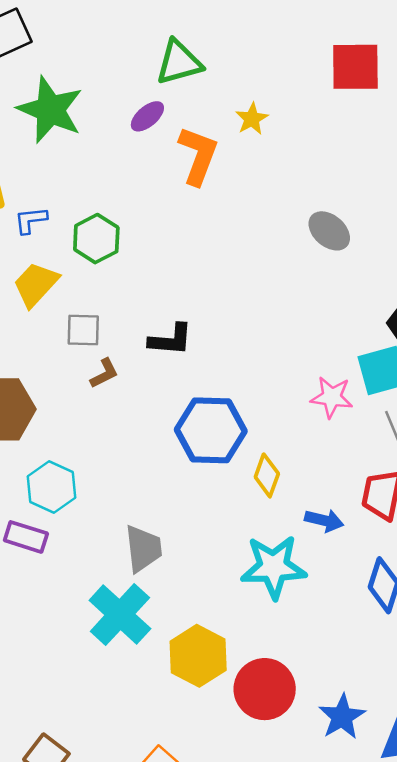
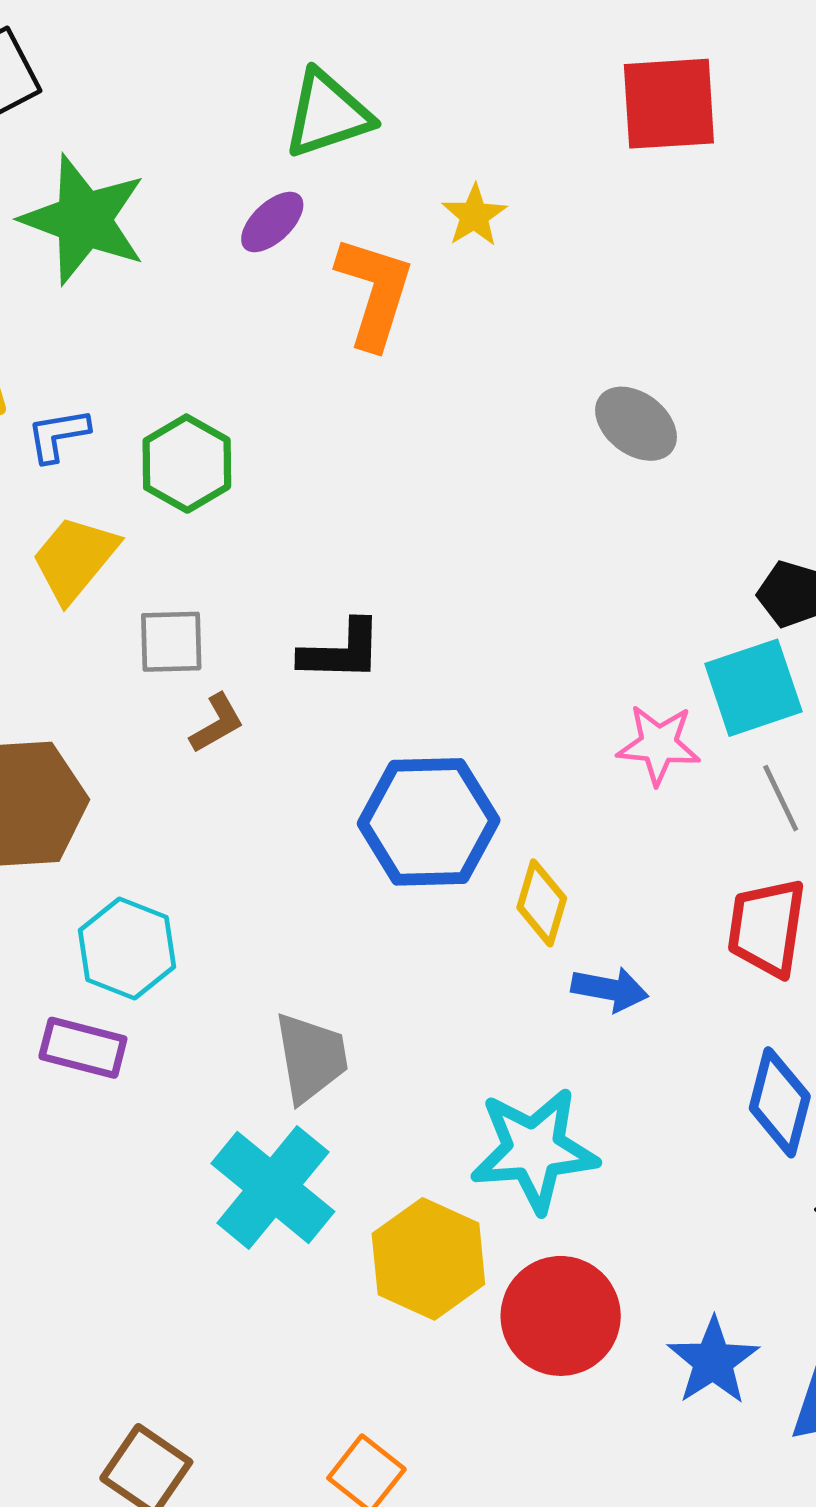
blue arrow: (324, 520) -> (610, 989), moved
cyan star: (273, 567) -> (534, 1150), moved

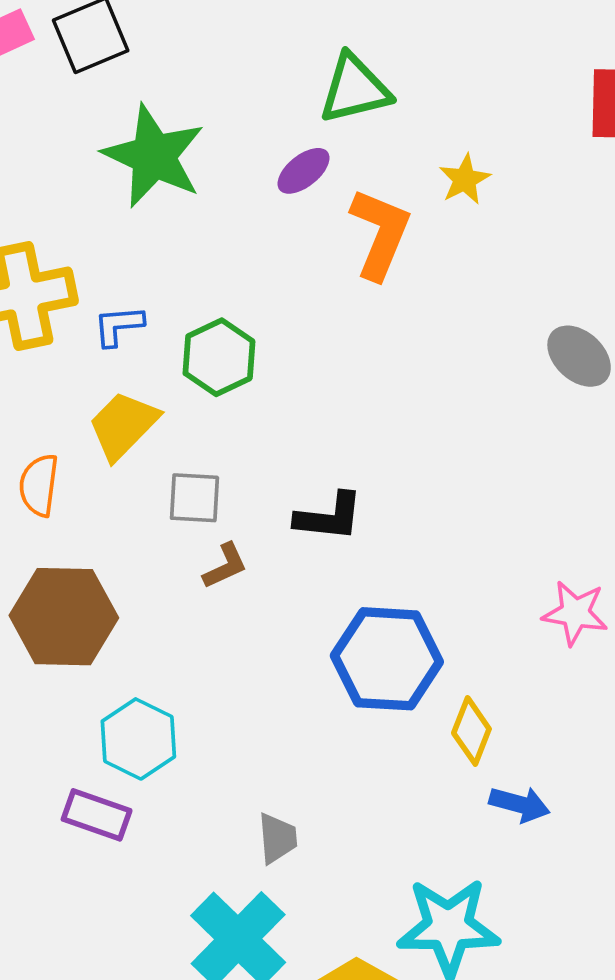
gray trapezoid: (311, 1058) -> (277, 838), size x0.7

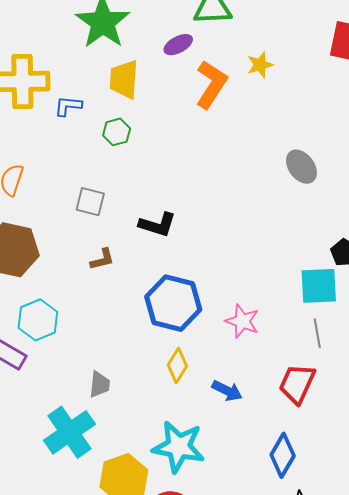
green hexagon: (219, 357) -> (117, 132), size x0.7
yellow trapezoid: (123, 425) -> (124, 79), moved, turned -51
brown L-shape: (225, 566) -> (102, 259), moved
pink star: (575, 613) -> (242, 321), moved
yellow diamond: (471, 731) -> (177, 366), moved

